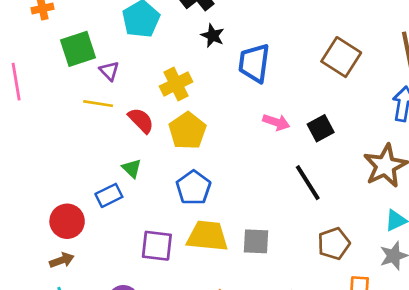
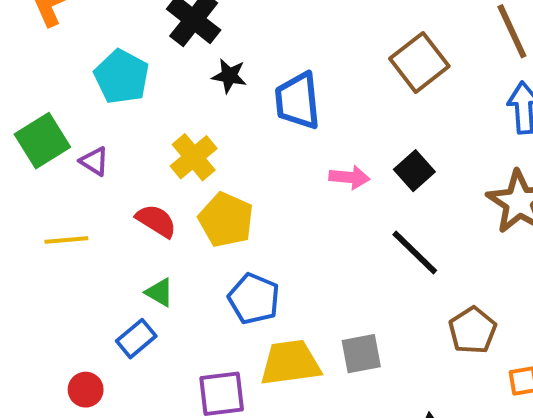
brown square: (341, 57) -> (419, 62), turned 33
yellow line: (98, 104) -> (66, 240), moved
red circle: (67, 221) -> (86, 390), size x0.7

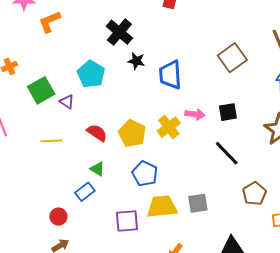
cyan pentagon: (122, 77) -> (91, 74), moved
yellow cross: (194, 157) -> (169, 127), moved
black square: (414, 171) -> (228, 112), turned 30

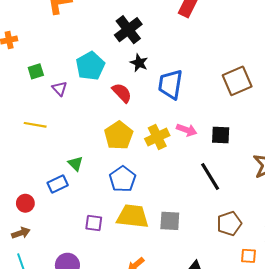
green square: (41, 90) -> (36, 71), size x0.6
red semicircle: (97, 133) -> (122, 93), moved
purple square: (127, 221) -> (94, 223), size x0.7

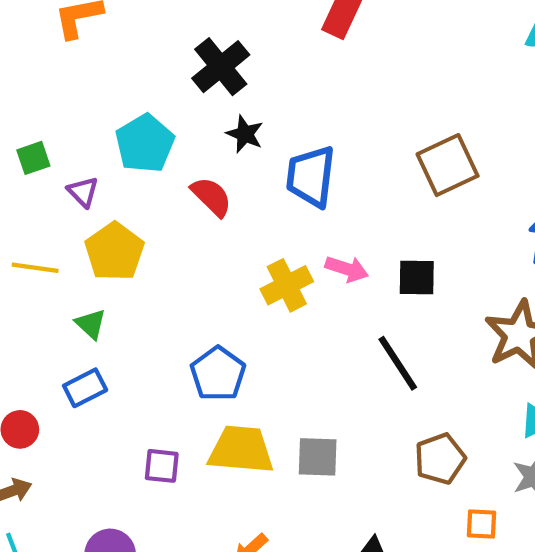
yellow pentagon: (119, 135) -> (114, 252), moved
green triangle: (75, 164) -> (91, 324), moved

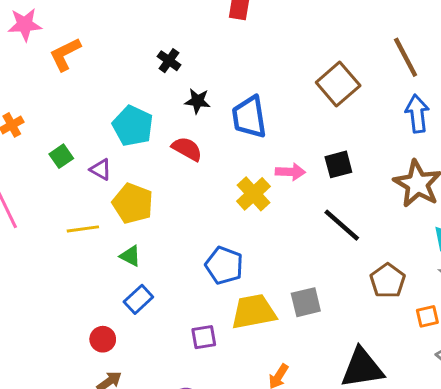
black cross: (221, 67) -> (169, 61), size x0.6

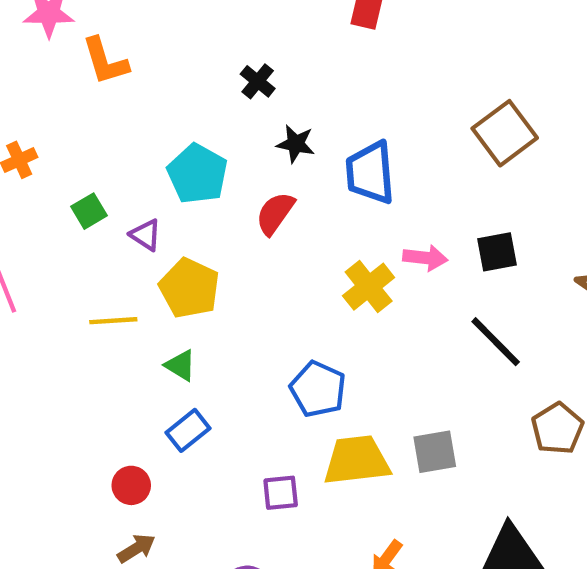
orange L-shape: (65, 54) -> (105, 61), turned -84
red semicircle: (187, 149) -> (275, 213), turned -88

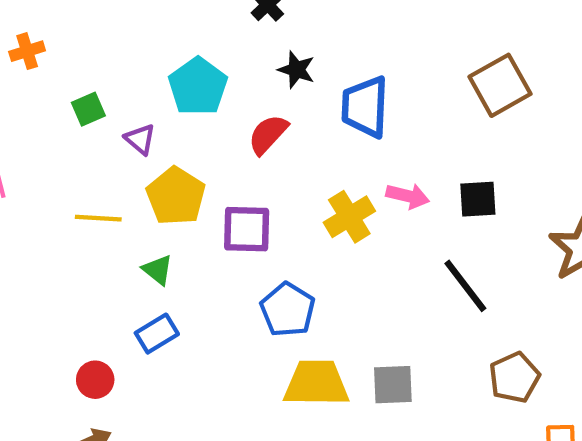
purple square: (281, 493) -> (247, 229), moved, size x1.4

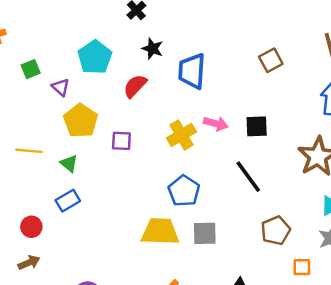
brown square: (500, 85) -> (271, 60), size x0.7
yellow line: (98, 218) -> (29, 151), moved
purple square: (247, 229) -> (121, 141), size x0.7
blue pentagon: (288, 310) -> (184, 191), moved

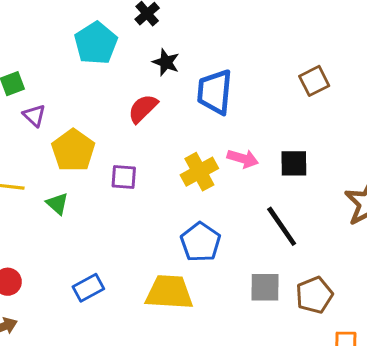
cyan pentagon: (95, 57) -> (96, 43), moved
purple triangle: (61, 87) -> (34, 115), moved
blue rectangle: (68, 201) -> (88, 288), moved
gray square: (205, 233) -> (265, 287), moved

